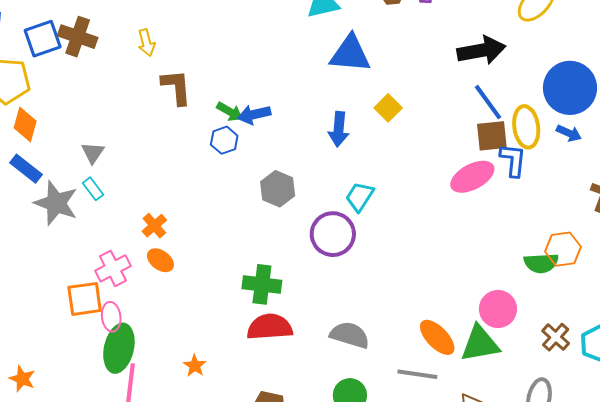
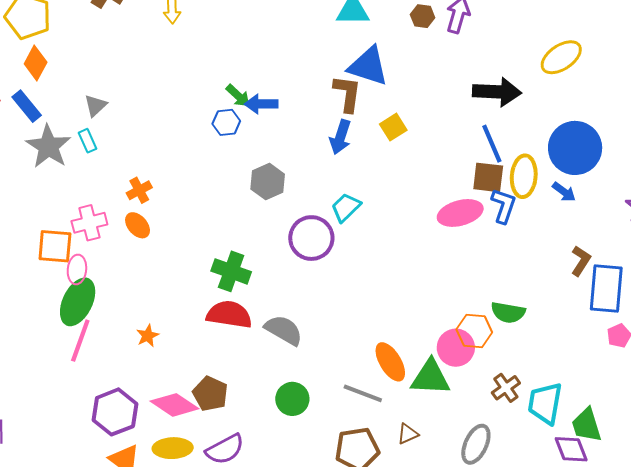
brown L-shape: (176, 87) -> (347, 94), moved
orange hexagon: (563, 249) -> (474, 331), moved
gray semicircle: (350, 335) -> (284, 330), moved

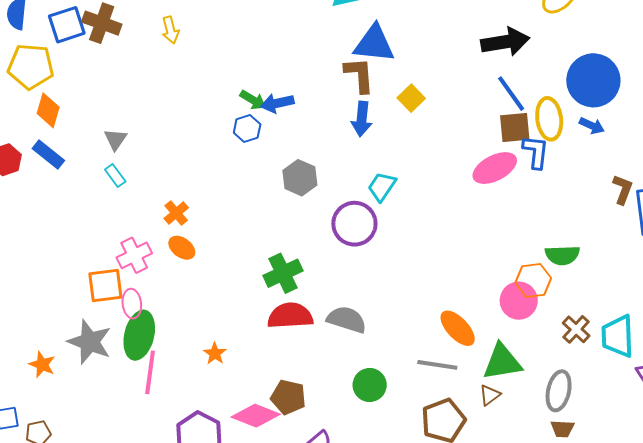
gray star: (48, 146) -> (90, 342), moved
green cross: (231, 271) -> (283, 273), turned -33
green triangle: (431, 377) -> (502, 362), moved

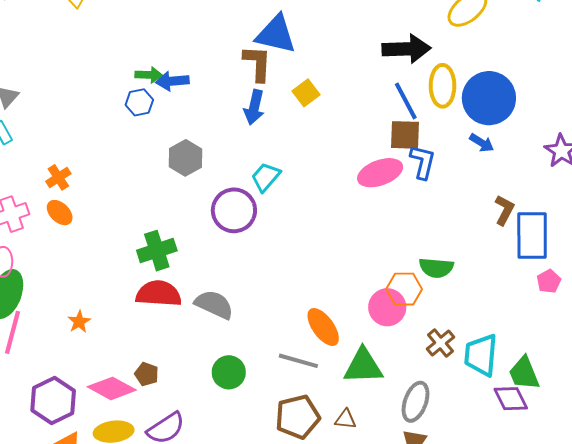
green arrow: (253, 100) -> (149, 75), turned -36
yellow ellipse: (549, 119) -> (443, 86), moved
brown triangle: (490, 395) -> (346, 419), moved, turned 35
brown pentagon: (288, 397) -> (147, 374), size x0.7

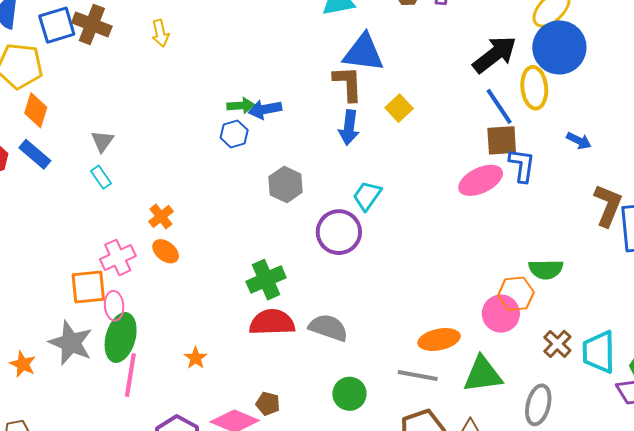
black arrow: (406, 49) -> (495, 55), turned -30
blue circle: (489, 98) -> (559, 47), moved
brown L-shape: (504, 210) -> (608, 205), size x1.4
orange ellipse: (323, 327) -> (439, 339), turned -60

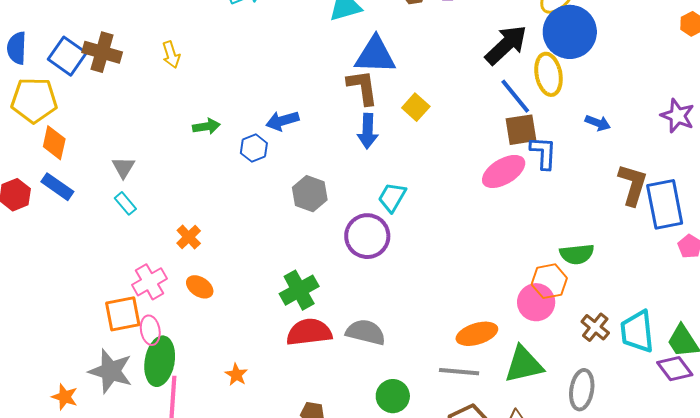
blue square: (57, 25) -> (67, 56), turned -33
green arrow: (241, 106) -> (206, 126), moved
orange ellipse: (166, 251) -> (200, 287), moved

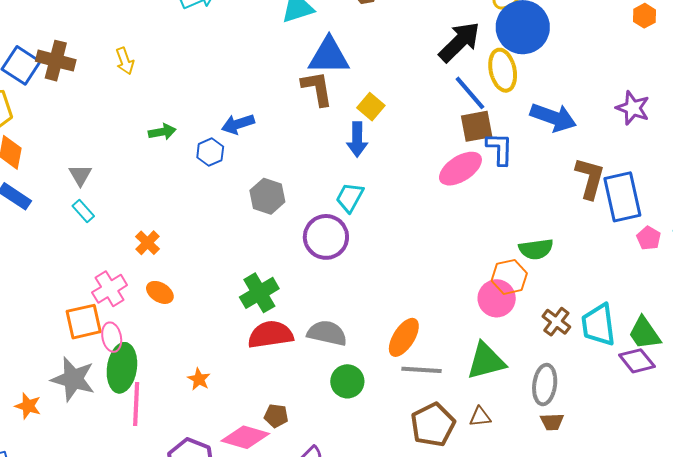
blue arrow: (598, 123) -> (553, 117), size x1.8
blue arrow: (368, 131) -> (357, 139), moved
orange ellipse: (477, 334) -> (404, 337), moved, turned -39
green circle: (393, 396) -> (347, 381), moved

